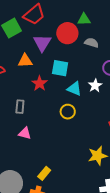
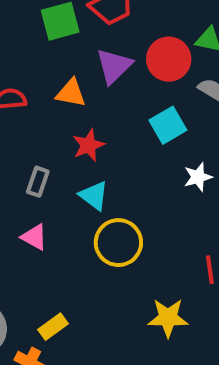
cyan square: (60, 68) -> (168, 125), moved, turned 36
cyan triangle: (74, 89) -> (94, 196), moved
yellow circle: (68, 112) -> (118, 243), moved, size x1.5

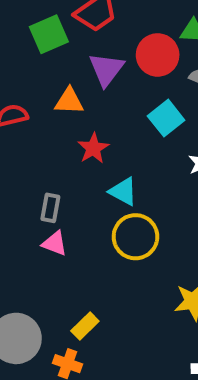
gray rectangle: (38, 182) -> (50, 208), moved
cyan triangle: (94, 196) -> (123, 191), moved

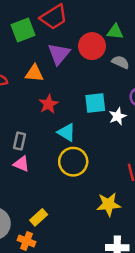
cyan square: (166, 118) -> (95, 103), moved, turned 30

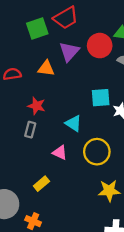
red star: (48, 104) -> (36, 106), moved, turned -30
yellow circle: (73, 162) -> (97, 152), moved
pink triangle: (21, 164) -> (60, 153), moved
yellow rectangle: (39, 217) -> (41, 184), moved

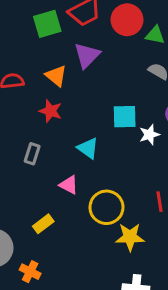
red circle: (100, 46) -> (127, 20), moved
orange triangle: (46, 68) -> (56, 76), turned 30
red star: (36, 106) -> (51, 111), moved
yellow circle: (97, 152) -> (106, 207), moved

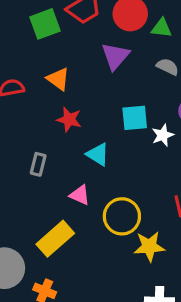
purple triangle: (87, 55) -> (115, 56), moved
red star: (51, 111) -> (69, 119), moved
yellow rectangle: (43, 224) -> (55, 239), size x1.6

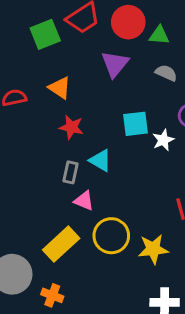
gray rectangle: (38, 164) -> (70, 172), moved
yellow circle: (122, 216) -> (111, 236), moved

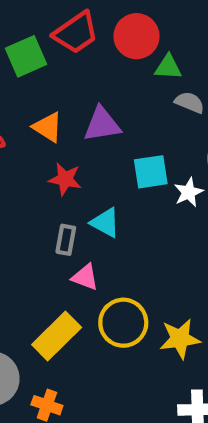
green triangle: (159, 35) -> (168, 67), moved
purple triangle: (115, 64) -> (102, 124), moved, turned 44

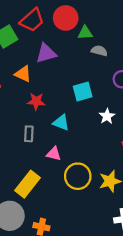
purple triangle: (102, 124) -> (46, 53), moved
white star: (189, 192) -> (107, 116), moved
gray rectangle: (66, 240) -> (29, 134), moved
yellow rectangle: (57, 336) -> (27, 184), moved

